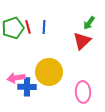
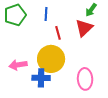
red line: (28, 27) -> (58, 33), moved
blue cross: (27, 87) -> (41, 78), moved

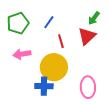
blue line: (46, 14) -> (49, 22), turned 32
pink arrow: (18, 65) -> (22, 54), moved

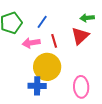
green arrow: (94, 18) -> (87, 18), turned 48
pink arrow: (22, 54) -> (31, 43), moved

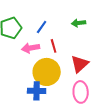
green arrow: (87, 18) -> (79, 23), moved
red triangle: (80, 36) -> (80, 64), moved

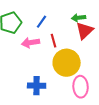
red triangle: (80, 64) -> (85, 31), moved
yellow circle: (47, 72) -> (67, 63), moved

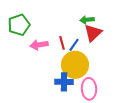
blue line: (42, 22) -> (74, 45), moved
blue cross: (37, 86) -> (64, 82), moved

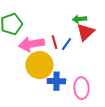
pink arrow: (39, 45) -> (31, 44), size x1.4
yellow circle: (75, 65) -> (39, 65), moved

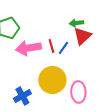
yellow circle: (39, 65) -> (52, 80), moved
blue cross: (56, 81) -> (22, 96), moved, turned -30

